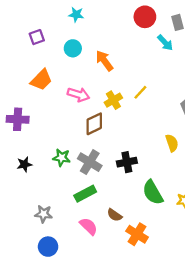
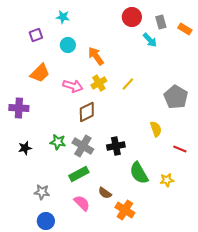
cyan star: (76, 15) -> (63, 17), moved
yellow cross: (113, 100) -> (99, 83), moved

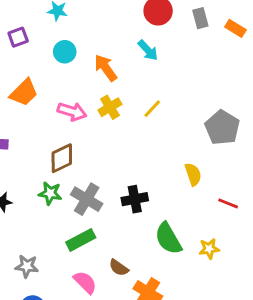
cyan arrow: (150, 40) -> (148, 50), moved
brown diamond: (87, 112) -> (62, 158), moved

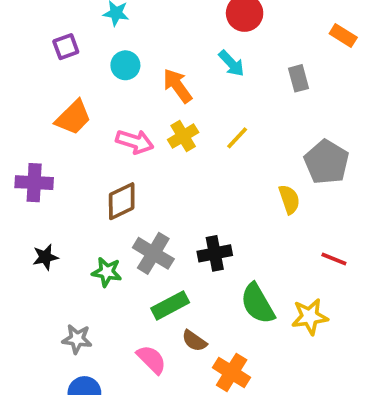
gray rectangle: (200, 18) -> (299, 78), moved
yellow semicircle: (193, 174) -> (289, 199), moved
green star: (50, 193) -> (107, 272), moved
green rectangle: (81, 240) -> (170, 305), moved
yellow star: (209, 249) -> (310, 317), size x1.4

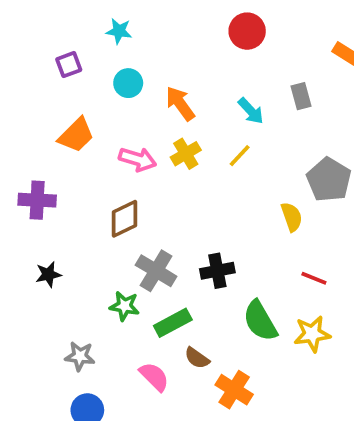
cyan arrow: (232, 63) -> (251, 111), moved
red line: (334, 259) -> (314, 278), moved
green star: (107, 272) -> (124, 306), moved

